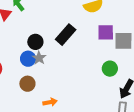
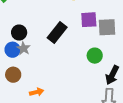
black rectangle: (66, 35) -> (57, 33), moved

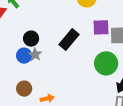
green circle: (95, 56) -> (106, 63), size x1.5
brown circle: (13, 75) -> (24, 89), moved

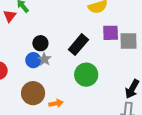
green circle: (106, 63) -> (86, 75), moved
brown circle: (24, 89) -> (33, 93), size x1.5

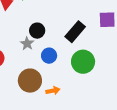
gray star: (44, 59) -> (27, 44), moved
blue circle: (33, 60) -> (49, 56), moved

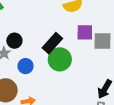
green circle: (83, 62) -> (60, 59), moved

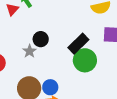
blue circle: (25, 66) -> (50, 87), moved

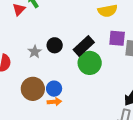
black circle: (41, 39) -> (55, 45), moved

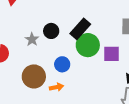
purple square: (117, 38) -> (112, 54), moved
blue circle: (54, 89) -> (62, 64), moved

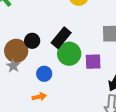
gray star: (32, 39) -> (13, 66), moved
brown circle: (34, 76) -> (16, 51), moved

